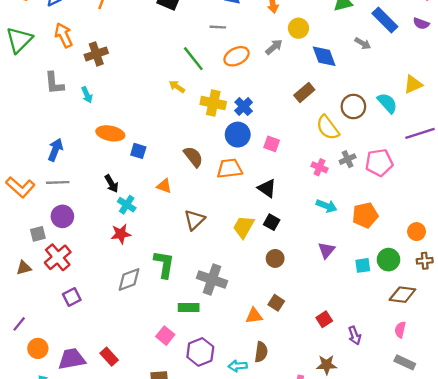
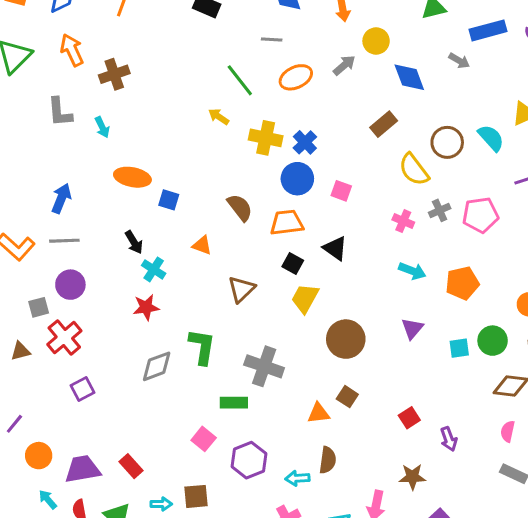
blue rectangle: (385, 20) -> (488, 30), turned -60
black square: (272, 222) -> (293, 263), moved
brown circle: (275, 258) -> (346, 339), size x1.6

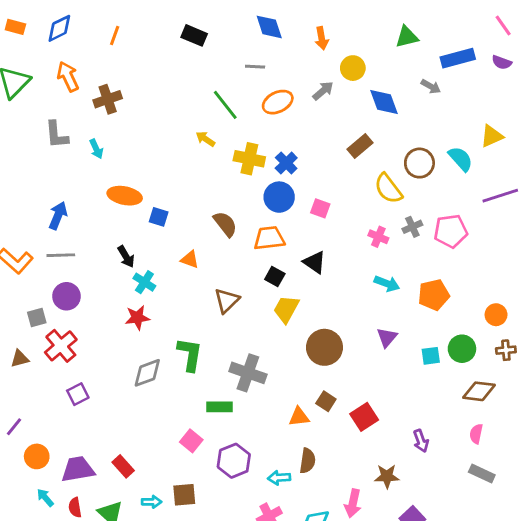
red square: (409, 418) -> (364, 417), moved, size x1.4

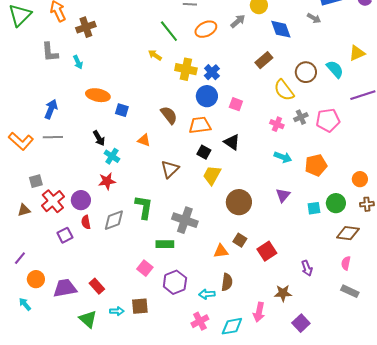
purple circle: (66, 296) -> (81, 200), moved
cyan arrow: (45, 498) -> (25, 304), moved
red semicircle: (75, 508) -> (86, 222), moved

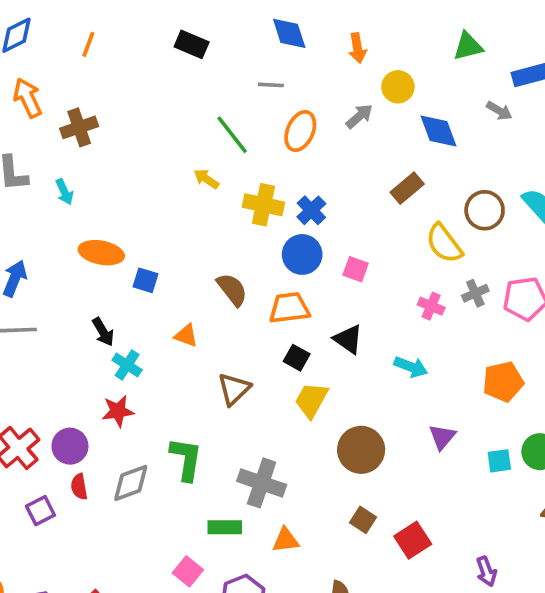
orange ellipse: (206, 29) -> (300, 131), turned -40
cyan arrow: (283, 157) -> (411, 367), moved
orange triangle: (221, 251) -> (286, 540), moved

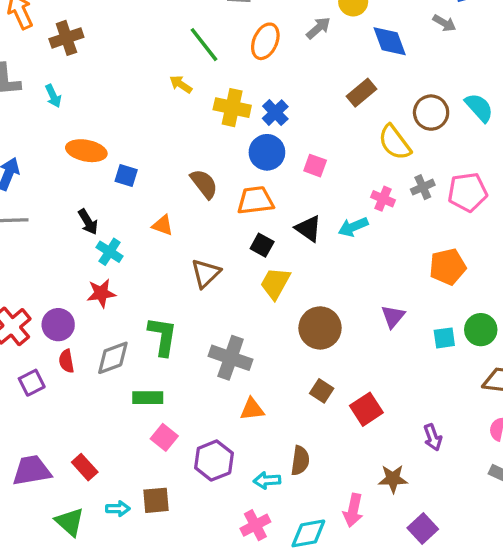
cyan arrow: (411, 367) -> (353, 227), moved, turned 136
green rectangle: (225, 527) -> (148, 398), moved

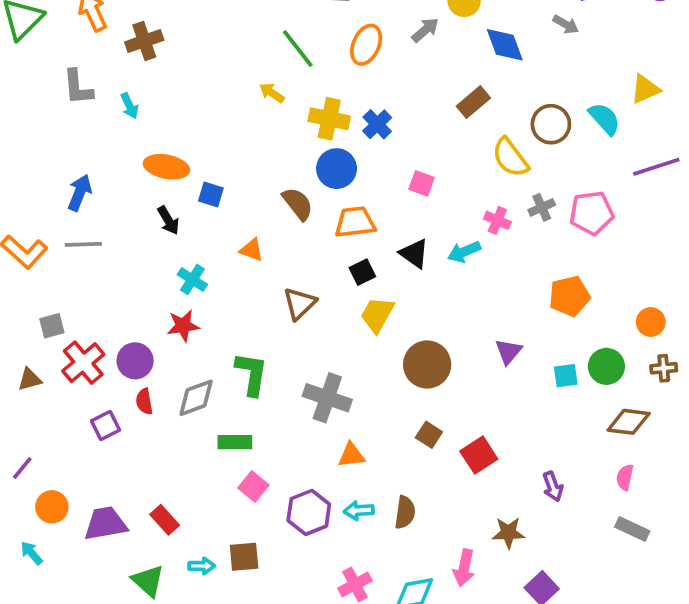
blue circle: (267, 152) -> (337, 169), moved
black arrow: (88, 222) -> (168, 220), moved
black square: (262, 245) -> (362, 272), turned 35
cyan arrow: (267, 480) -> (359, 511), moved

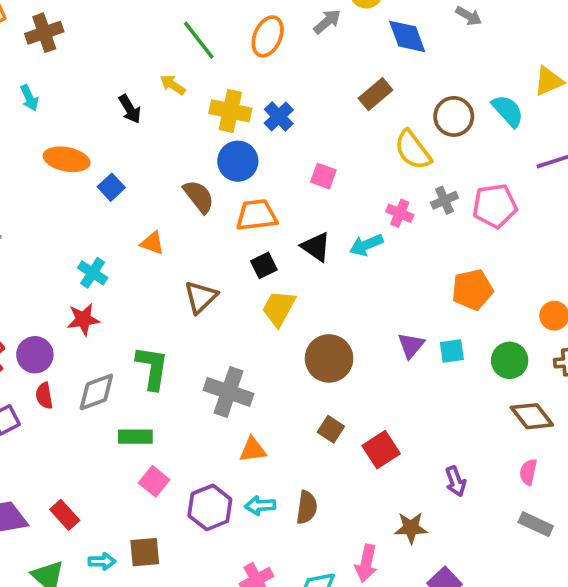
blue square: (211, 194) -> (111, 187), turned 30
black arrow: (168, 220) -> (130, 109), moved
cyan square: (566, 376) -> (452, 351), moved
brown diamond: (629, 422) -> (532, 416), turned 45

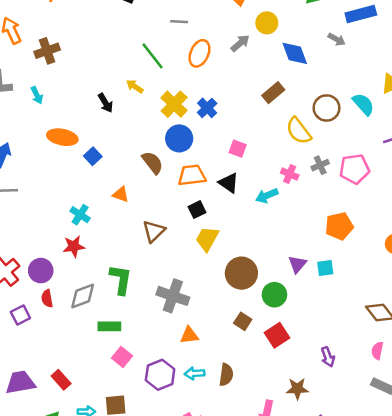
yellow cross: (230, 111) -> (174, 104), turned 32
black triangle: (316, 247) -> (229, 183), moved
green circle: (510, 360) -> (274, 295), moved

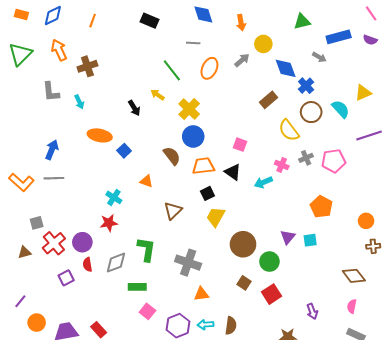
blue cross: (207, 108) -> (306, 86), moved
orange pentagon: (339, 226) -> (321, 207), turned -30

